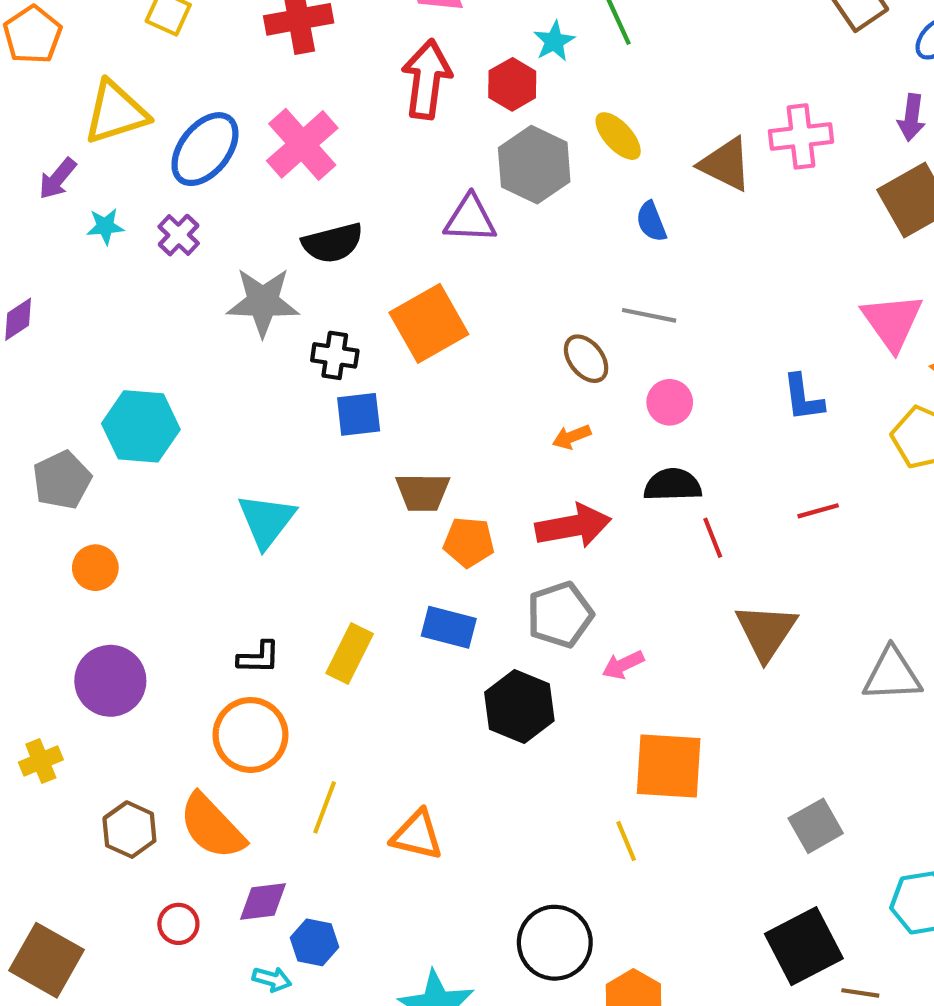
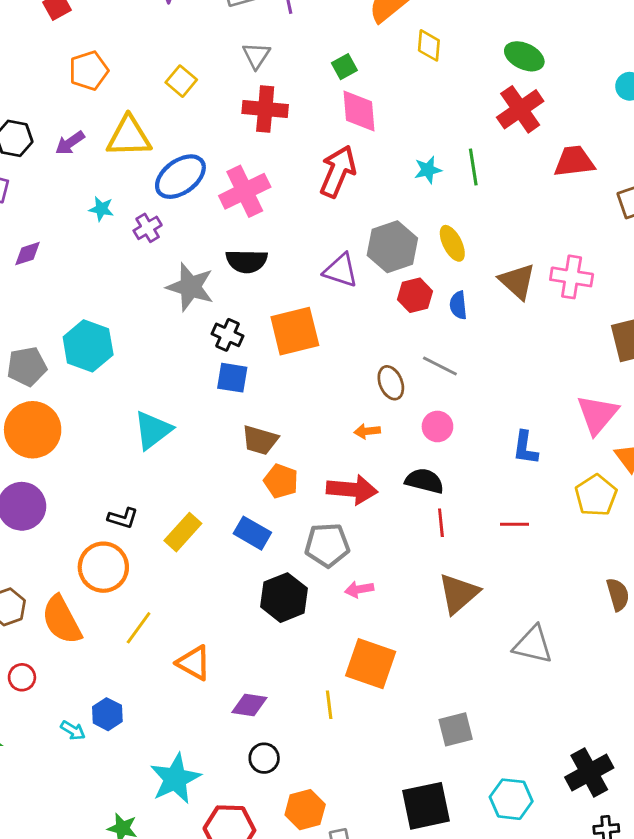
red hexagon: (512, 84) -> (415, 295), moved
purple arrow: (57, 179) -> (70, 143), moved
orange circle: (95, 568) -> (33, 430), size x1.8
purple diamond: (263, 902) -> (249, 705), moved
black circle: (555, 943) -> (264, 758), size x0.6

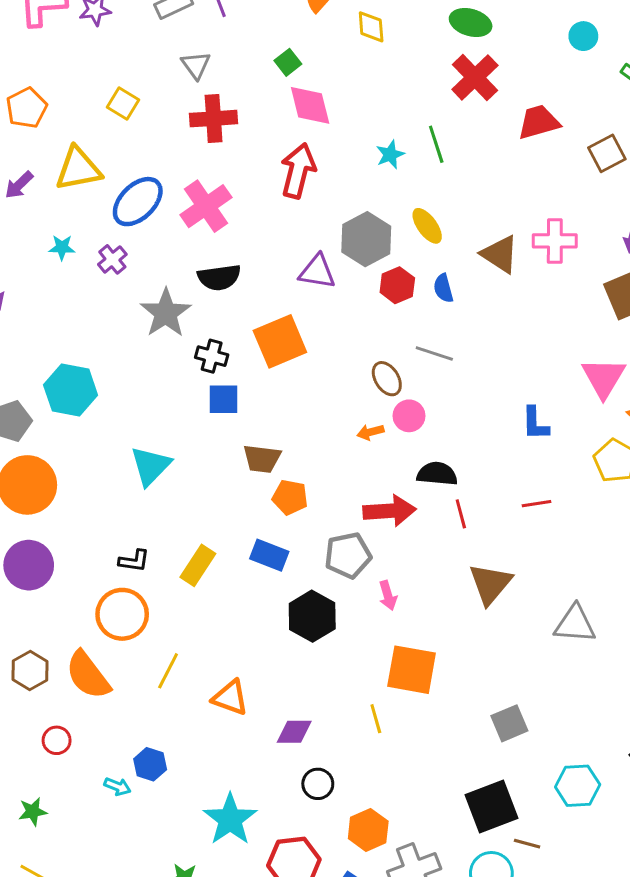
gray star: (190, 287) -> (166, 313), turned 30
pink circle: (437, 426) -> (409, 416), moved
red arrow: (352, 490) -> (390, 511), moved
pink arrow: (359, 589) -> (388, 595), turned -88

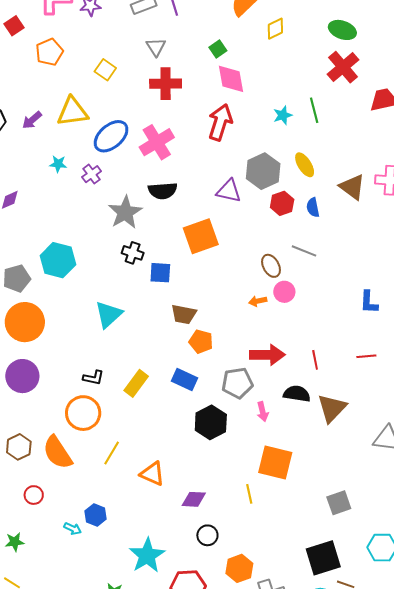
yellow diamond: (371, 27) -> (275, 29), turned 65
orange pentagon: (27, 108) -> (49, 52), moved
black cross: (212, 356) -> (133, 253), moved
black semicircle: (437, 474) -> (297, 394), moved

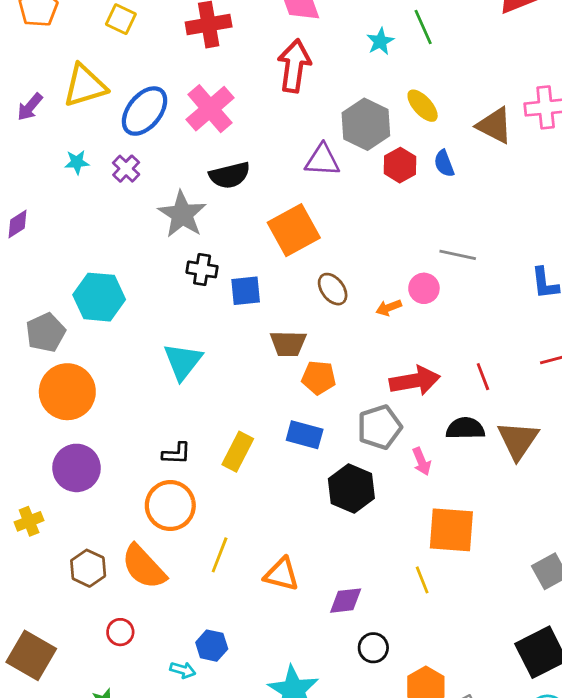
gray line: (304, 251) -> (458, 255), moved
brown ellipse: (271, 266) -> (333, 289), moved

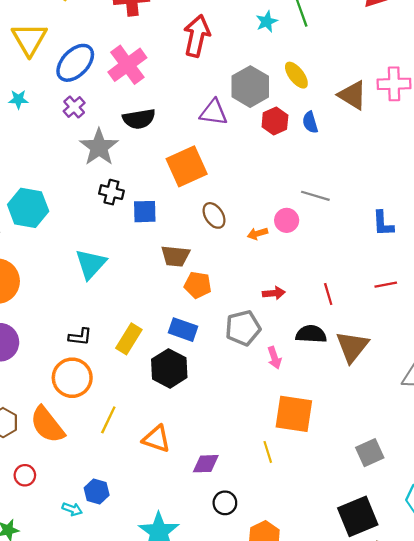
yellow triangle: (85, 86) -> (29, 39), turned -48
purple cross: (126, 169) -> (74, 107), moved
red arrow: (415, 381) -> (274, 293), size x0.6
black hexagon: (351, 489) -> (169, 368), moved

